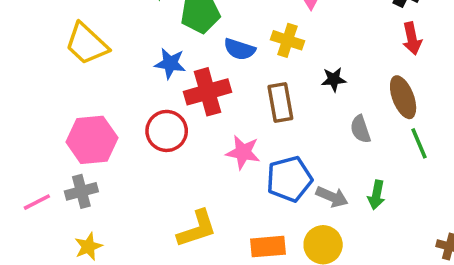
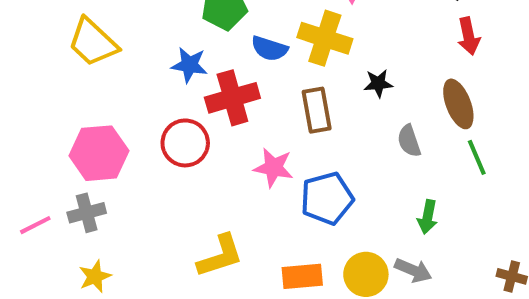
yellow cross: (288, 40) -> (325, 38), size x1.4
gray arrow: (332, 197) -> (413, 270), moved

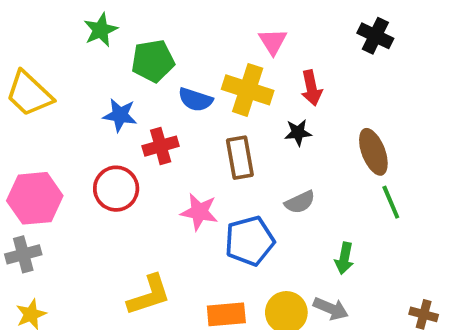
red arrow: (469, 36) -> (311, 88), moved
red cross: (232, 98) -> (161, 146), size x0.7
gray semicircle: (409, 141) -> (300, 202), moved, turned -96

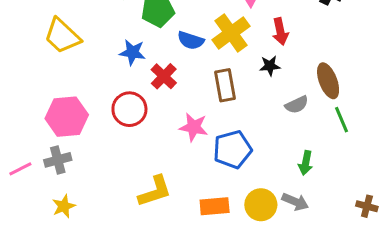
yellow cross: (248, 90) -> (231, 33), turned 36
red cross: (161, 146) -> (164, 76), turned -30
gray semicircle: (300, 202) -> (297, 105), moved

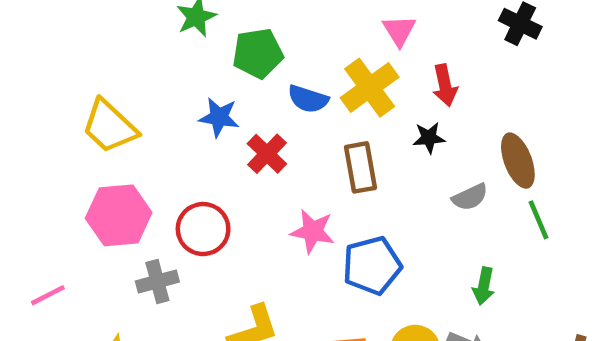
yellow trapezoid: (62, 36) -> (110, 126), moved
red circle: (129, 109) -> (203, 229), moved
gray cross: (58, 160) -> (157, 281), moved

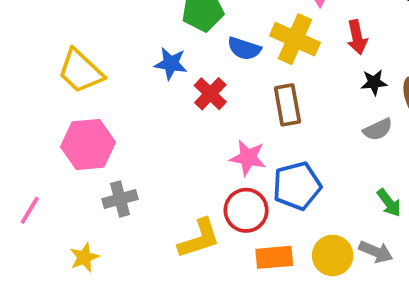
yellow cross: (370, 88) -> (295, 39), turned -30
black star: (429, 138) -> (374, 82), moved
red circle: (203, 229) -> (246, 210), moved
green arrow: (484, 286) -> (389, 203), turned -48
pink line: (48, 295) -> (30, 210), turned -32

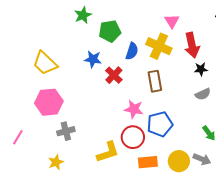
red arrow: (357, 37) -> (192, 45), size x1.4
blue semicircle: (244, 49) -> (132, 51), turned -90
yellow star: (84, 257) -> (56, 162), moved

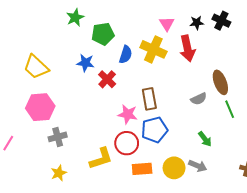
black star: (201, 69) -> (197, 23), moved
brown rectangle: (155, 81) -> (149, 99), moved
yellow star: (56, 162) -> (59, 173), moved

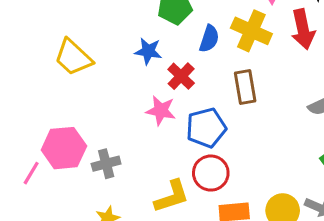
brown rectangle: (149, 99) -> (245, 87), moved
pink hexagon: (40, 107) -> (64, 148), moved
pink star: (128, 114) -> (161, 111), moved
blue pentagon: (154, 130) -> (206, 128), moved

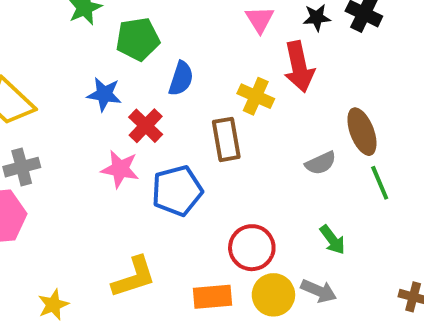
yellow cross: (251, 31) -> (256, 96), moved, size x0.7
gray cross: (106, 164) -> (22, 167), moved
red circle: (211, 173) -> (252, 248), moved

